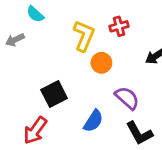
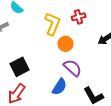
black square: (54, 94) -> (20, 67), moved
purple semicircle: (127, 98) -> (73, 68), moved

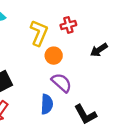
blue semicircle: (60, 87) -> (47, 104), turned -30

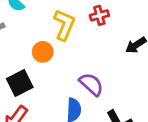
orange circle: (54, 56) -> (43, 52), moved

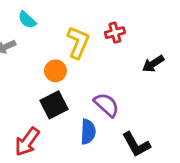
black square: (20, 83) -> (54, 105), moved

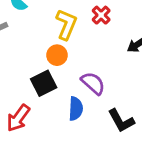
red cross: (115, 33) -> (101, 15), turned -30
orange circle: (55, 71) -> (57, 55), moved

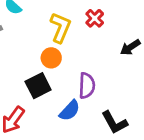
purple semicircle: (93, 83) -> (87, 86), turned 50
blue semicircle: (76, 109) -> (70, 111), turned 40

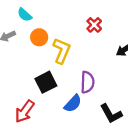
yellow L-shape: (60, 28) -> (62, 51), moved
orange circle: (51, 58) -> (39, 37), moved

